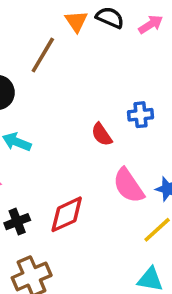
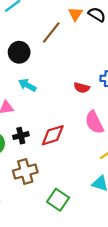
red semicircle: (102, 134) -> (82, 88), turned -49

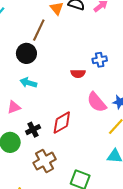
black circle: (19, 52) -> (26, 53), moved

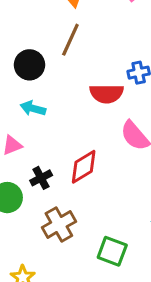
brown line: (39, 30) -> (70, 40), moved
red semicircle: (78, 74) -> (106, 94), size x1.5

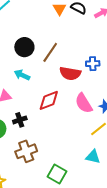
brown line: (70, 40) -> (50, 52), moved
red diamond: (84, 167) -> (49, 100), moved

